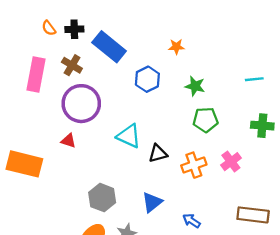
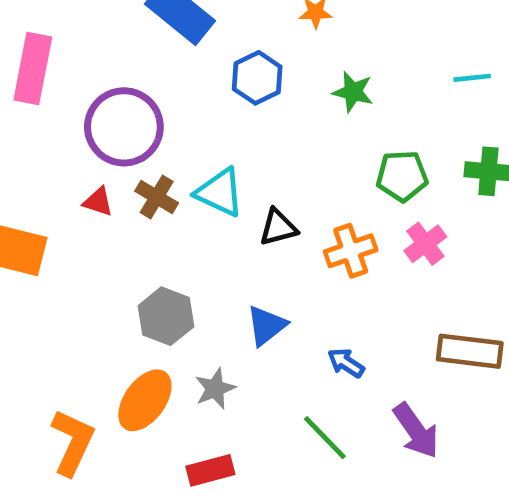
brown cross: (72, 65) -> (157, 197), moved
green pentagon: (205, 120) -> (402, 176), moved

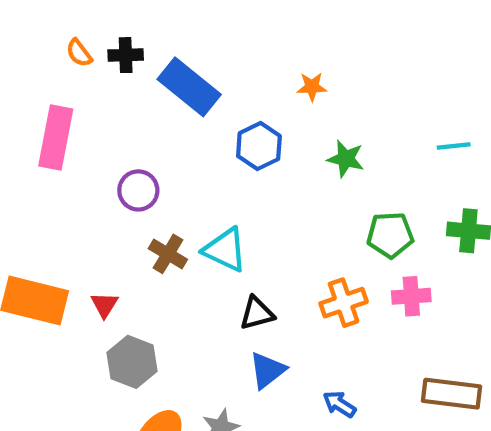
purple circle: (124, 127) -> (138, 190), size x0.6
red triangle: (98, 202) -> (104, 305), moved, turned 44
black triangle: (278, 227) -> (257, 313), moved
pink cross: (425, 244) -> (411, 296), turned 33
gray hexagon: (166, 316) -> (132, 362), moved

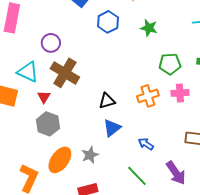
cyan triangle: (225, 250) -> (28, 72), moved
brown cross: (168, 254) -> (65, 73), size x1.6
red triangle: (104, 305) -> (44, 97), moved

